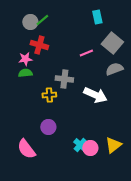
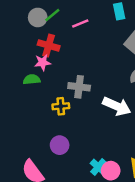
pink line: (86, 53) -> (80, 24), moved
pink star: (25, 59) -> (43, 62), moved

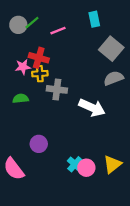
red cross: (49, 45) -> (39, 58), moved
green semicircle: (32, 79) -> (21, 99), moved
yellow cross: (61, 106) -> (40, 74), moved

